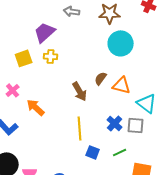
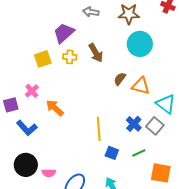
brown arrow: (80, 91) -> (96, 53), moved
gray square: (136, 125) -> (155, 126), turned 36

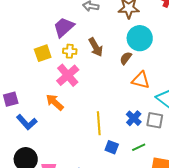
brown semicircle: (120, 79) -> (126, 58), moved
pink cross: (32, 91) -> (68, 75), moved, size x1.6
gray square: (155, 126) -> (155, 120), turned -30

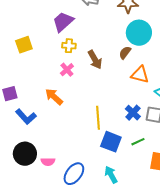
brown arrow: (96, 47) -> (95, 60), moved
yellow square: (43, 53) -> (24, 45), moved
pink cross: (68, 75) -> (67, 70), size x0.6
blue square: (112, 147) -> (111, 142), size x1.5

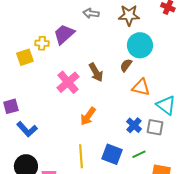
yellow cross: (69, 46) -> (42, 43), moved
pink cross: (67, 70) -> (68, 82), size x1.6
orange arrow: (54, 97) -> (88, 116), moved, turned -96
yellow line: (98, 118) -> (81, 156), moved

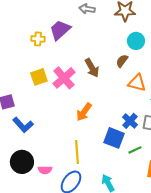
cyan circle: (140, 45) -> (136, 41), size x0.7
yellow square: (25, 57) -> (39, 77), moved
blue square: (112, 154) -> (114, 138), moved

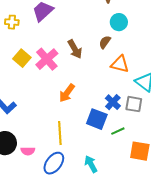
yellow cross: (38, 39) -> (12, 22), moved
yellow square: (39, 77) -> (22, 58), turned -30

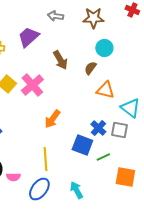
brown arrow: (75, 49) -> (60, 60), moved

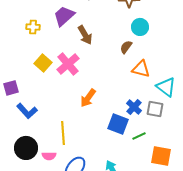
brown arrow: (60, 60) -> (85, 35), moved
yellow line: (45, 159) -> (63, 133), moved

